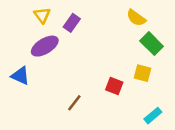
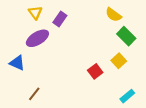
yellow square: (143, 73) -> (119, 61), turned 32
red square: (114, 86) -> (95, 71), turned 32
brown line: (74, 103) -> (34, 94), moved

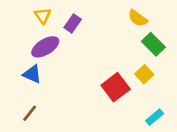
blue triangle: (17, 63) -> (32, 74), moved
red square: (95, 71) -> (116, 87), size x1.5
brown line: (34, 94) -> (30, 113), moved

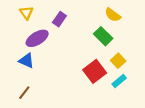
yellow triangle: (43, 16) -> (26, 13), moved
green rectangle: (153, 44) -> (103, 36), moved
cyan rectangle: (155, 117) -> (119, 81), moved

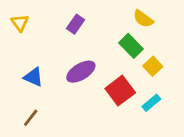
yellow triangle: (26, 13) -> (20, 23), moved
purple ellipse: (37, 38) -> (81, 72), moved
yellow square: (118, 61) -> (153, 66), moved

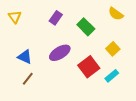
yellow semicircle: (143, 19) -> (116, 14), moved
green rectangle: (131, 46) -> (86, 27), moved
brown line: (31, 118) -> (28, 79), moved

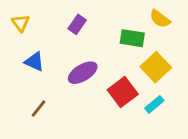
green rectangle: (86, 27) -> (132, 38), moved, turned -36
yellow square: (113, 49) -> (156, 67), size x1.5
blue triangle: (25, 57) -> (34, 62), moved

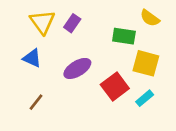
yellow triangle: (21, 23) -> (42, 22), moved, size x1.5
yellow square: (156, 67) -> (146, 63), turned -32

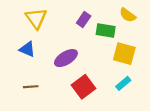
purple rectangle: (72, 23) -> (84, 19), moved
red square: (115, 87) -> (84, 87), moved
brown line: (36, 102) -> (31, 87), turned 48

